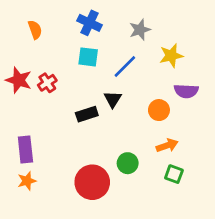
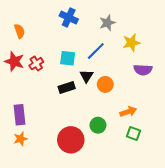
orange semicircle: (35, 30) -> (20, 31), moved
cyan square: (88, 57) -> (68, 58), moved
orange circle: (159, 110) -> (105, 84), moved

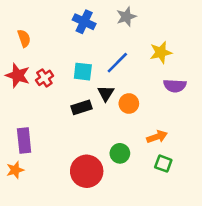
gray star: (107, 23) -> (126, 17), moved
orange star: (21, 139) -> (15, 170), moved

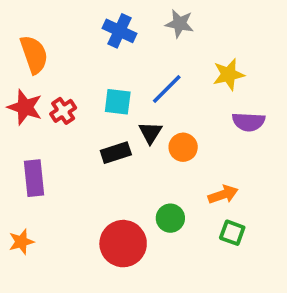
gray star: (126, 17) -> (179, 24), turned 30
orange semicircle: (24, 38) -> (34, 55), size x1.5
purple rectangle: (24, 141) -> (34, 178), moved

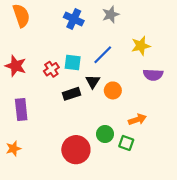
gray star: (179, 24) -> (111, 14), turned -30
orange semicircle: (34, 55) -> (21, 16), moved
red cross: (63, 111) -> (51, 69), moved
green square: (232, 233) -> (126, 143), moved

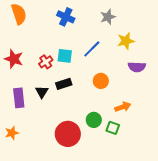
gray star: (111, 14) -> (108, 17), moved
black triangle: (93, 82) -> (42, 92), moved

